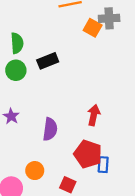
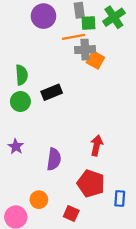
gray cross: (109, 18) -> (85, 50), moved
blue rectangle: (103, 165) -> (120, 198), moved

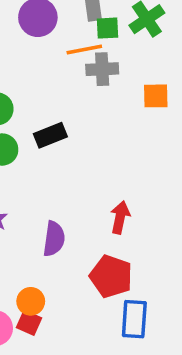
orange square: (95, 60) -> (156, 96), moved, turned -30
blue rectangle: (120, 198) -> (134, 319), moved, size x1.5
red square: (71, 214) -> (29, 323), moved

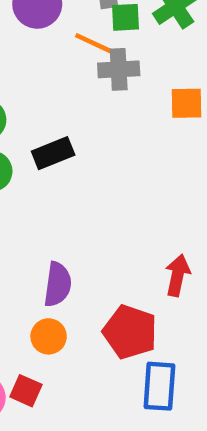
orange line: (84, 49) -> (96, 44), turned 36
red arrow: (120, 217) -> (178, 275), moved
orange circle: (31, 301) -> (49, 336), moved

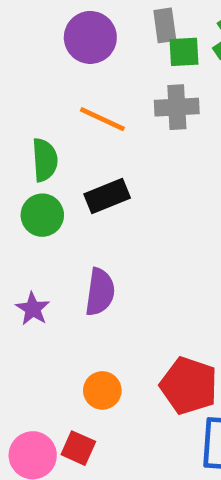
orange line: (96, 44) -> (102, 119), moved
purple semicircle: (58, 284) -> (100, 292), moved

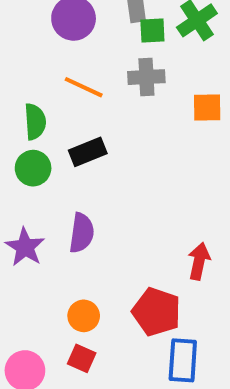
purple star: (33, 309) -> (25, 247), size x1.4
red square: (78, 448) -> (82, 358), moved

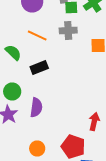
green semicircle: (35, 122) -> (13, 52), turned -42
green circle: (33, 168) -> (12, 92), moved

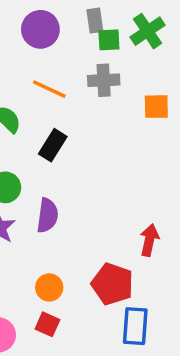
black rectangle: (39, 68) -> (53, 145), turned -36

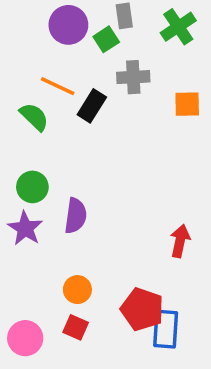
green square: (109, 40) -> (106, 39), moved, turned -30
orange line: (49, 89) -> (58, 86), moved
black rectangle: (53, 145) -> (92, 106), moved
red pentagon: (112, 284) -> (142, 309), moved

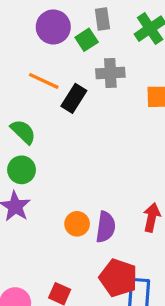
green semicircle: (34, 117) -> (23, 132), moved
purple semicircle: (76, 216) -> (106, 227), moved
orange circle: (77, 290) -> (77, 224), moved

